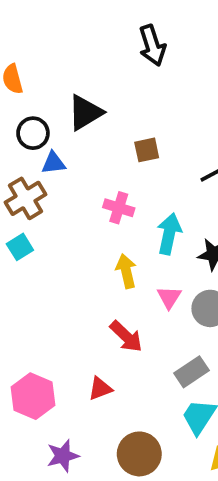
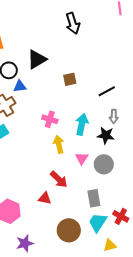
pink cross: (119, 208) -> (50, 119), moved
gray rectangle: (191, 372) -> (94, 198), turned -66
red triangle: (100, 389) -> (45, 198), moved, turned 32
brown circle: (139, 454) -> (69, 230), moved

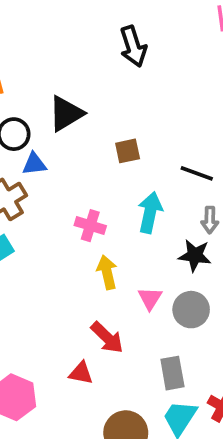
black line: (107, 91) -> (197, 173), turned 48
cyan arrow: (82, 124) -> (150, 212), moved

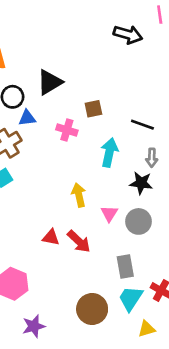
black arrow: (133, 46) -> (128, 34), moved, turned -56
pink cross: (90, 226) -> (67, 130), moved
red triangle: (81, 373) -> (51, 237), moved

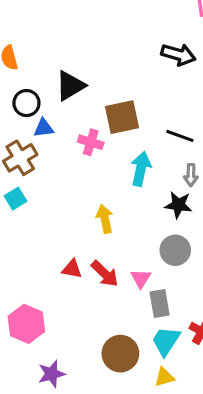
black arrow: (128, 34) -> (178, 54), moved
brown square: (93, 109) -> (122, 117), size x1.6
pink triangle: (109, 214) -> (141, 278), moved
yellow triangle: (146, 329) -> (164, 377), moved

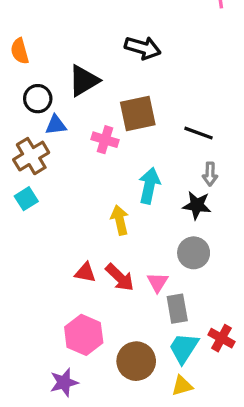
black arrow: (178, 54) -> (143, 48), moved
cyan arrow: (141, 169) -> (149, 186), moved
pink hexagon: (26, 324) -> (84, 335), moved

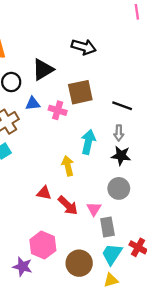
blue triangle: (56, 125) -> (33, 104), moved
gray arrow: (210, 174) -> (119, 133), moved
red triangle: (85, 273) -> (44, 193), moved
purple star: (64, 382) -> (23, 267), moved, turned 30

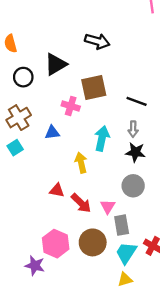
blue triangle: (33, 104) -> (52, 133), moved
brown circle: (79, 263) -> (93, 242), moved

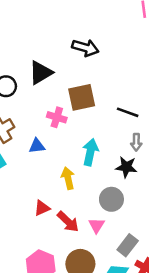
gray arrow: (133, 129) -> (136, 142), moved
gray circle: (133, 186) -> (111, 199), moved
red triangle: (57, 190) -> (42, 208), turned -35
gray rectangle: (122, 225) -> (128, 245), moved, turned 48

